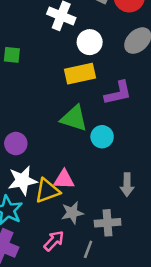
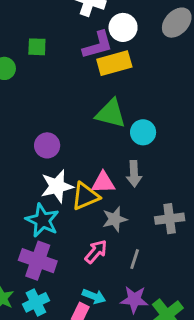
purple L-shape: (118, 93) -> (98, 45), moved
gray arrow: (127, 185) -> (134, 174), moved
gray cross: (108, 223) -> (170, 219), moved

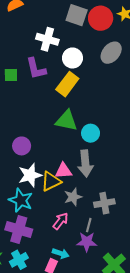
purple L-shape: (98, 45) -> (36, 69), moved, turned 95
yellow rectangle: (114, 63) -> (67, 84), turned -35
gray arrow: (134, 174) -> (85, 163), size x1.4
gray cross: (170, 219) -> (104, 203), moved
purple star: (134, 299) -> (87, 242), moved

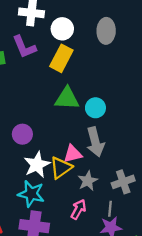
gray ellipse: (111, 53) -> (106, 31), moved, turned -30

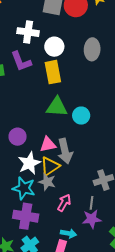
yellow rectangle: (61, 58) -> (53, 72), turned -40
gray arrow: (95, 142) -> (65, 151), moved
pink triangle: (73, 154) -> (48, 144), moved
gray star: (88, 181) -> (47, 182), moved, turned -30

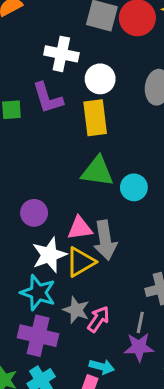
gray star: (47, 182) -> (76, 310), moved

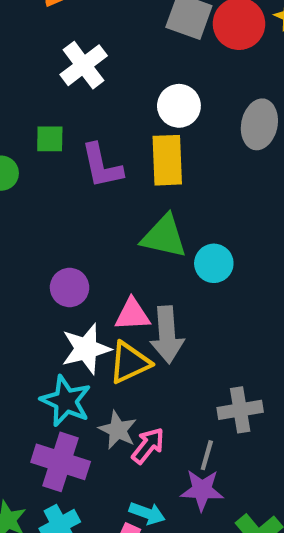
white cross: (61, 54) -> (84, 65), moved, turned 36
purple L-shape: (48, 98) -> (102, 166), moved

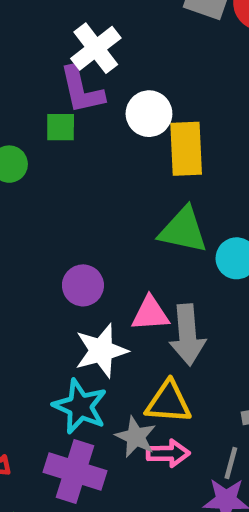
white circle: (179, 106) -> (149, 114), moved
purple L-shape: (102, 166) -> (82, 90), moved
yellow triangle: (130, 363) -> (168, 402), moved, turned 30
pink arrow: (148, 446) -> (168, 453), turned 51

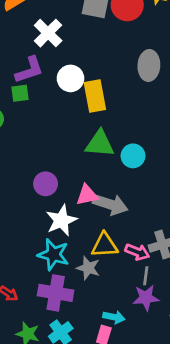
white cross: (96, 48) -> (48, 33), moved
purple L-shape: (82, 90) -> (29, 70), turned -88
gray arrow: (187, 335) -> (110, 204), turned -60
pink arrow: (168, 453) -> (137, 252), moved, turned 30

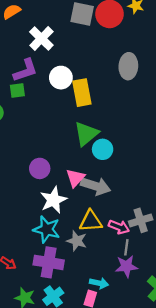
green triangle: (100, 144) -> (86, 134), turned -44
cyan circle: (133, 156) -> (103, 149), moved
pink triangle: (87, 195) -> (75, 178), turned -36

